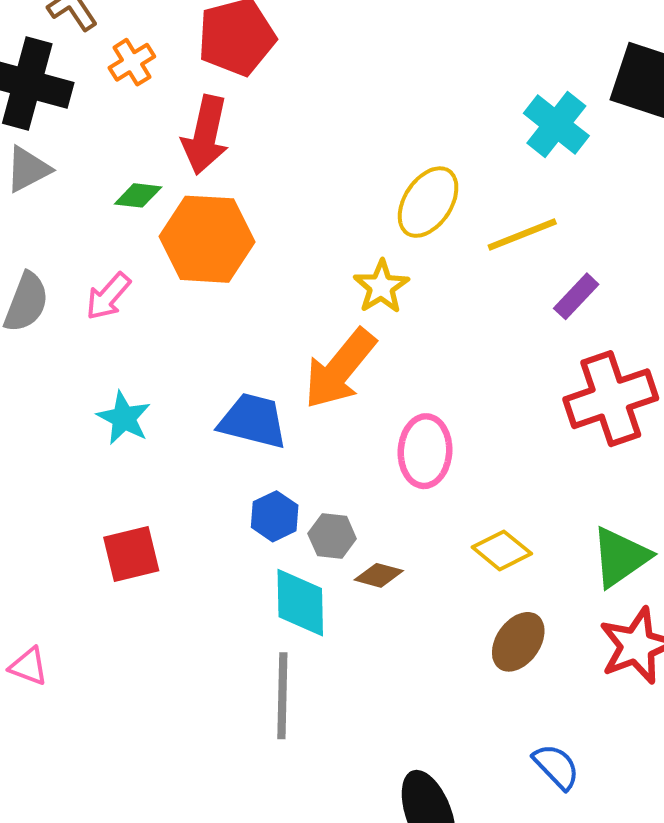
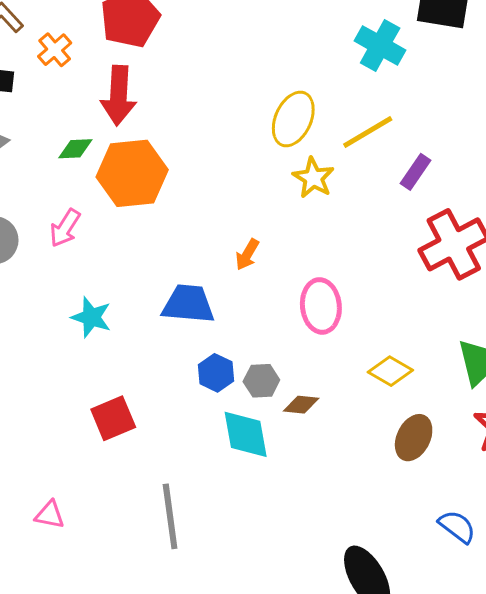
yellow star: (381, 287) -> (313, 178), moved
orange arrow: (340, 369) -> (247, 254), size x0.5
gray line: (282, 696) -> (170, 516), moved

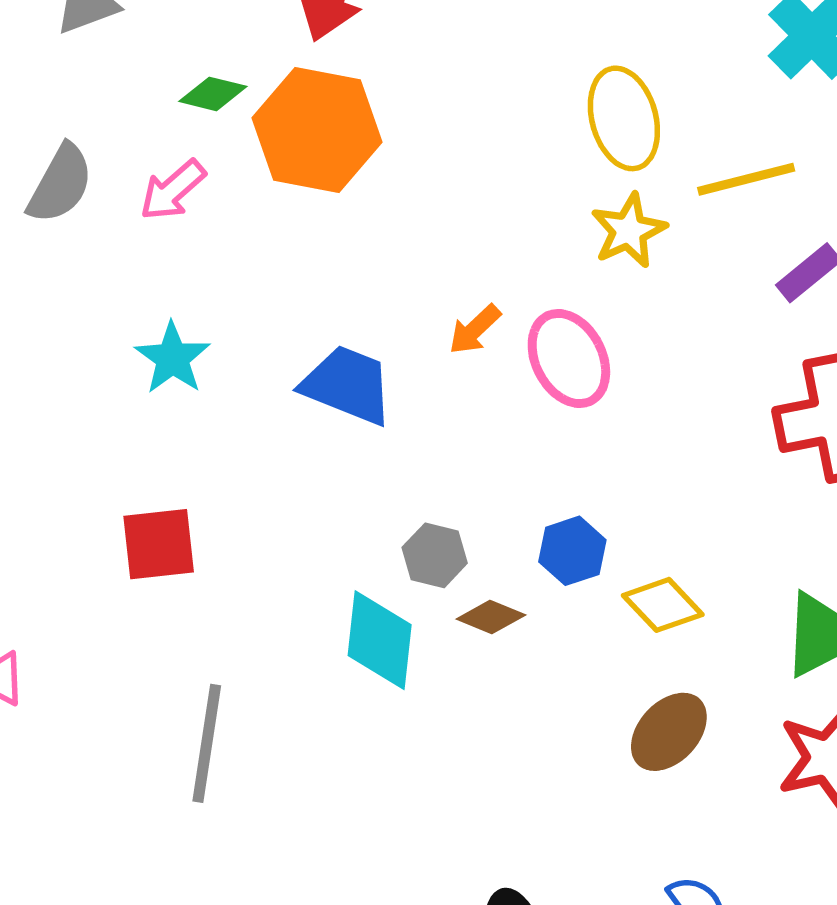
yellow ellipse: (293, 119) -> (624, 118), turned -56
green diamond: (75, 149) -> (213, 94), moved
pink ellipse: (321, 306) -> (569, 358), moved, turned -38
blue hexagon: (216, 373) -> (572, 551), moved

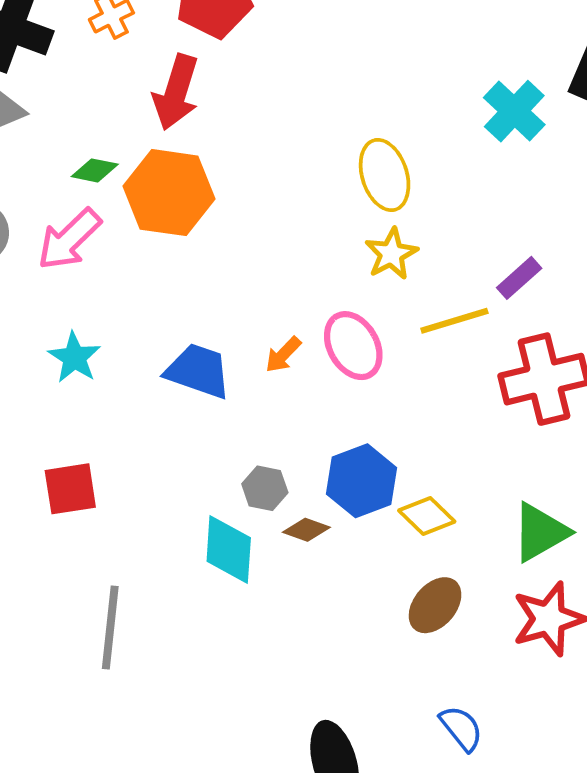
yellow line: (746, 179) -> (454, 321), moved
pink arrow: (173, 190) -> (69, 239), size x1.4
orange arrow: (475, 329) -> (283, 355), moved
blue hexagon: (572, 551) -> (362, 481), size x1.5

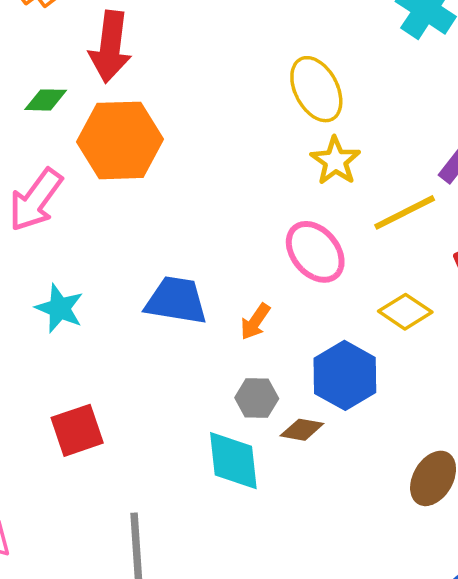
green diamond: (95, 170) -> (46, 100), moved
orange arrow: (283, 355) -> (255, 322), moved
yellow diamond: (427, 516) -> (405, 312), moved

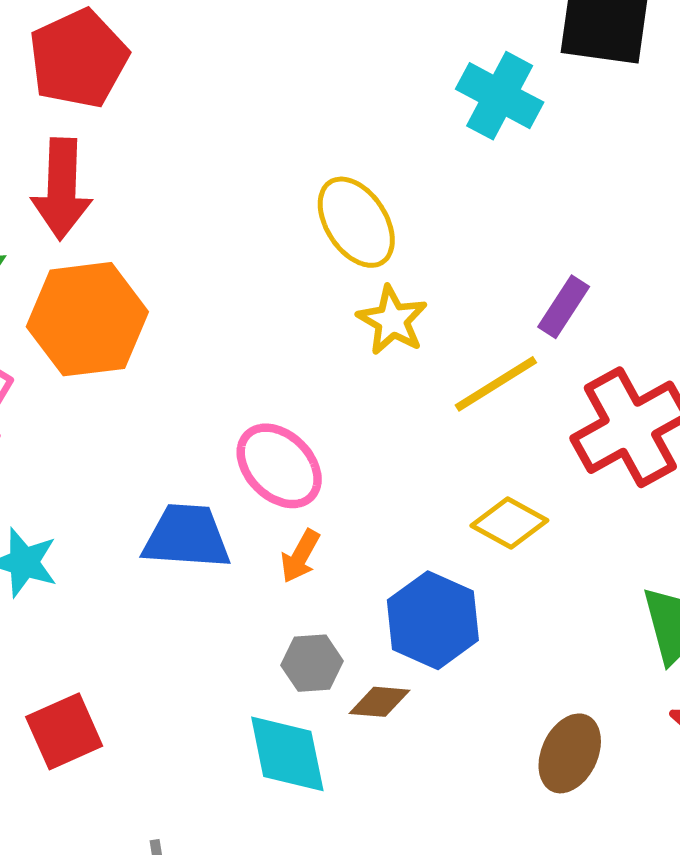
pink ellipse: (315, 252) -> (279, 466), moved

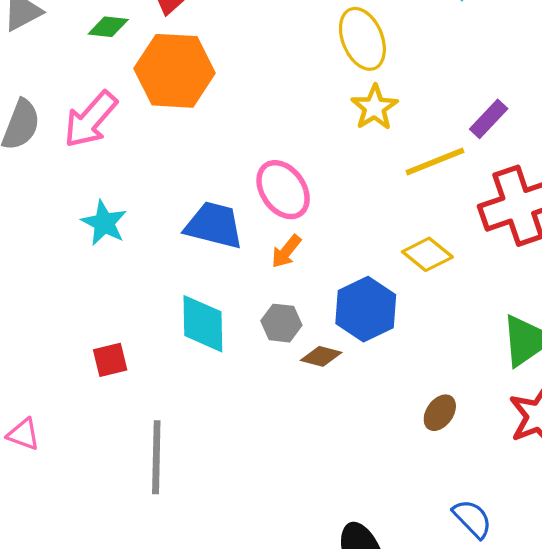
red square: (64, 731) -> (110, 360), moved, size x0.7
brown ellipse: (570, 753) -> (440, 413), size x0.7
cyan diamond: (287, 754) -> (203, 324), moved

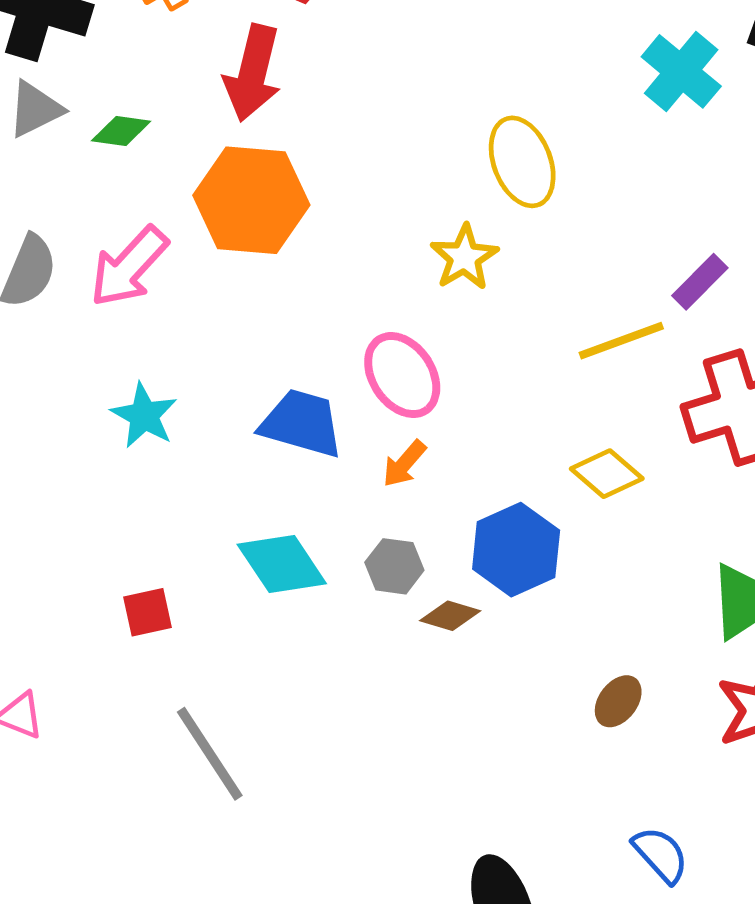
green diamond: (108, 27) -> (121, 131), moved
yellow star: (374, 107) -> (464, 257), moved
cyan diamond: (203, 324) -> (282, 564), turned -34
gray line: (156, 457) -> (210, 754), turned -36

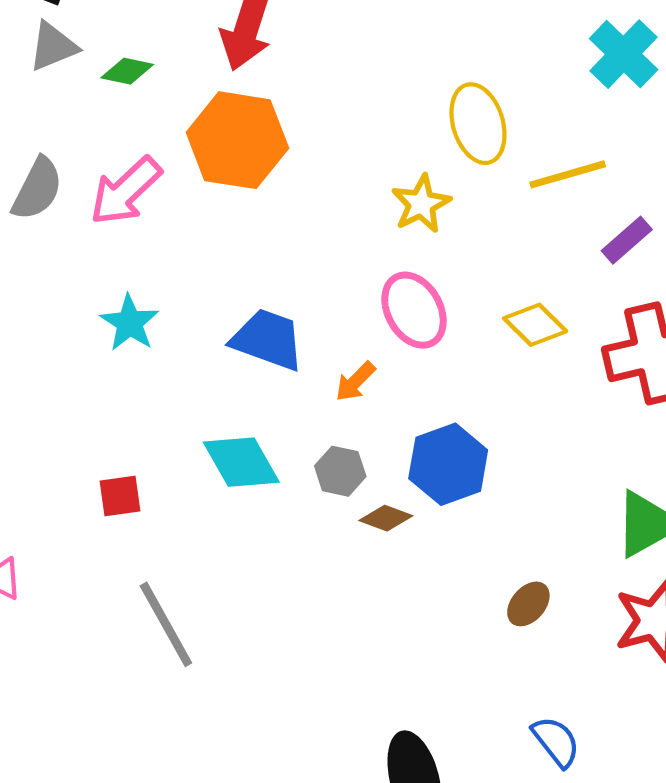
yellow line: (621, 341) -> (568, 174), moved
pink ellipse: (402, 375) -> (414, 310), moved
yellow diamond: (607, 474) -> (535, 325), moved

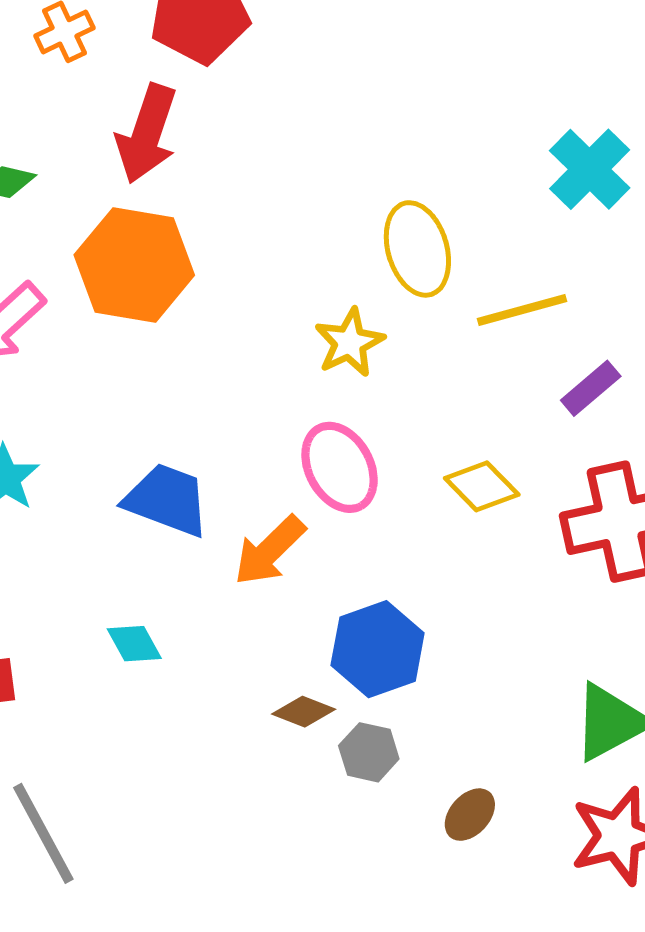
orange arrow: (355, 382) -> (270, 551), size x1.5
cyan diamond: (241, 462) -> (134, 644), size x0.6
gray hexagon: (340, 471) -> (369, 752), moved

